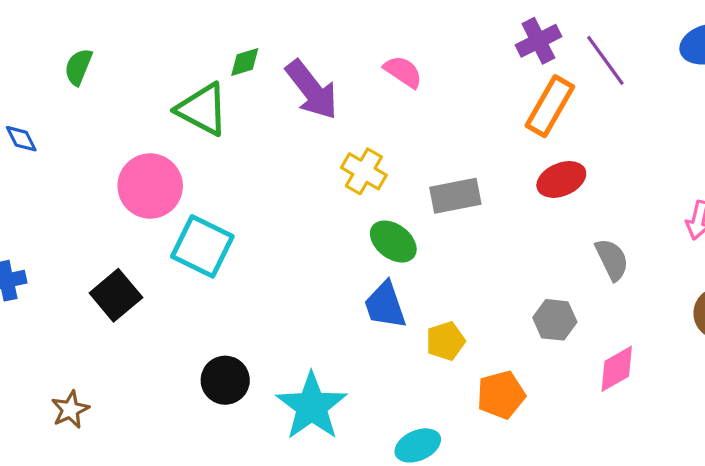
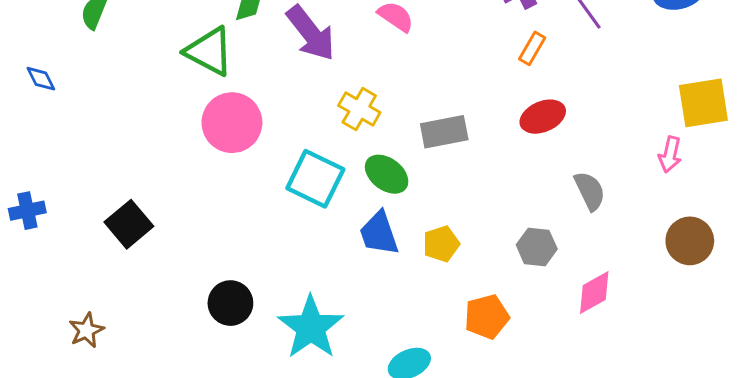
orange rectangle: (550, 106) -> (532, 48), size x0.6
pink circle: (150, 186) -> (232, 123), moved
cyan square: (202, 246) -> (315, 179), moved
yellow pentagon: (445, 341) -> (441, 244), moved

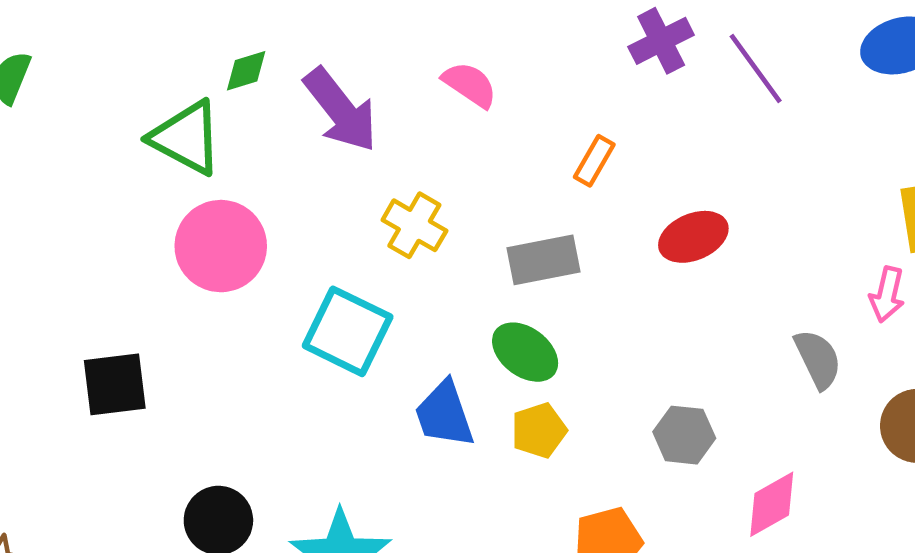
orange rectangle: (532, 48) -> (594, 161), moved
green ellipse: (387, 174) -> (525, 352), moved
gray semicircle: (590, 191) -> (818, 359), moved
black square: (129, 224) -> (115, 384), moved, turned 33

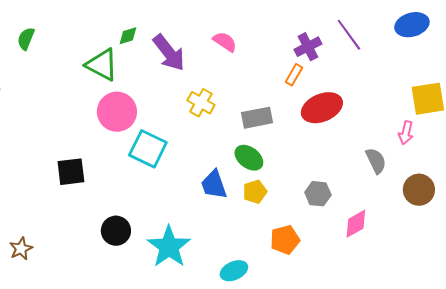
purple cross: (661, 41) -> (308, 47), moved
orange rectangle: (594, 161) -> (294, 75), moved
red ellipse: (693, 237) -> (322, 108), size x1.4
cyan square: (348, 331) -> (148, 149), moved

